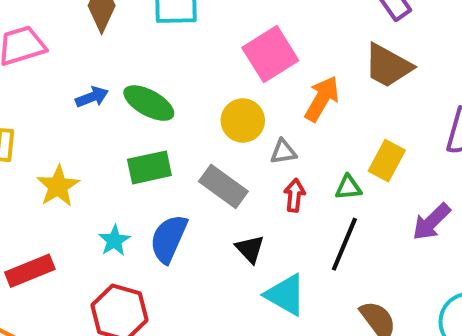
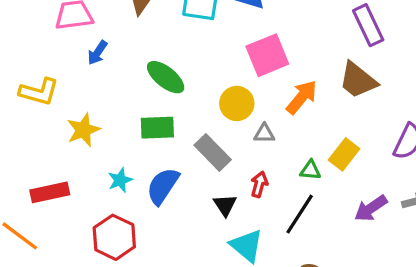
blue arrow: (92, 97) -> (97, 53), moved, turned 135
red arrow: (295, 195) -> (259, 184), moved

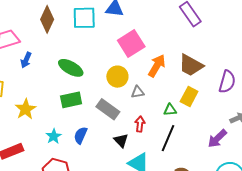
brown trapezoid: (358, 80) -> (191, 65), moved
blue semicircle: (163, 186) -> (81, 135), size x0.7
purple arrow: (371, 208) -> (217, 139), moved

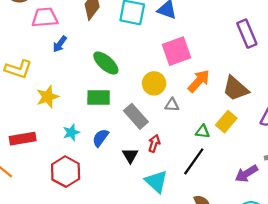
red arrow: (140, 124) -> (154, 143), moved
black triangle: (121, 140) -> (130, 155), moved

